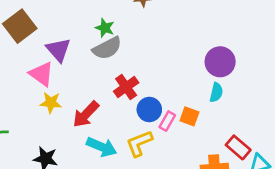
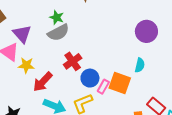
purple circle: (220, 62) -> (146, 31), moved
yellow star: (51, 103) -> (26, 65), moved
orange square: (189, 116) -> (120, 83), size x1.5

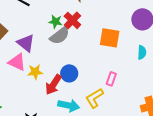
red cross: (73, 61) -> (72, 20), moved
blue circle: (90, 78) -> (69, 73), moved
orange square: (120, 83) -> (110, 38), moved

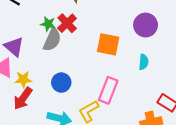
gray semicircle: (60, 36) -> (52, 40), turned -30
pink rectangle: (111, 79) -> (108, 90), size x1.6
red arrow: (53, 85) -> (23, 98), moved

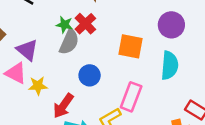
cyan semicircle: (144, 62) -> (170, 65), size x1.6
blue circle: (61, 83) -> (90, 75), moved
red arrow: (23, 98) -> (63, 106), moved

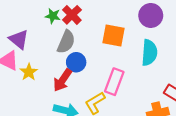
gray semicircle: (69, 42) -> (66, 42), moved
yellow star: (38, 86) -> (29, 72), turned -30
red arrow: (63, 106) -> (62, 80), moved

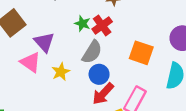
yellow star: (29, 72) -> (61, 72), moved
red arrow: (62, 80) -> (103, 94), moved

